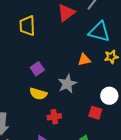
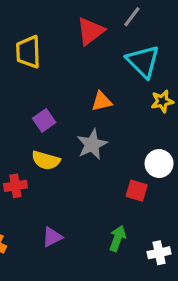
cyan triangle: (99, 32) -> (143, 61), turned 30
orange triangle: (84, 60) -> (102, 101), moved
red cross: (54, 117) -> (15, 186), moved

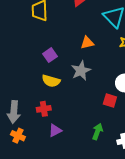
red cross: (15, 186) -> (44, 109), moved

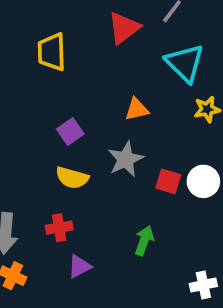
red square: (110, 101) -> (168, 181), moved
green arrow: (97, 132) -> (144, 241), moved

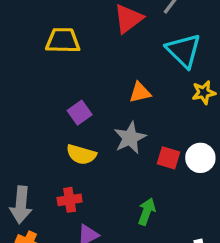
yellow trapezoid: (52, 52) -> (63, 40), turned 93

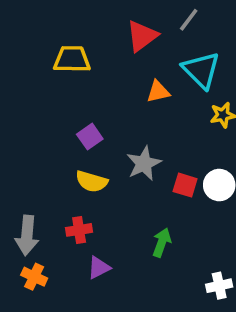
orange triangle: (140, 92) -> (158, 92), moved

